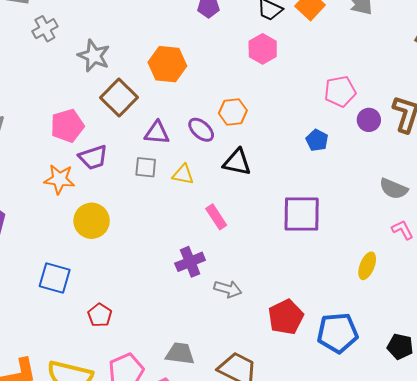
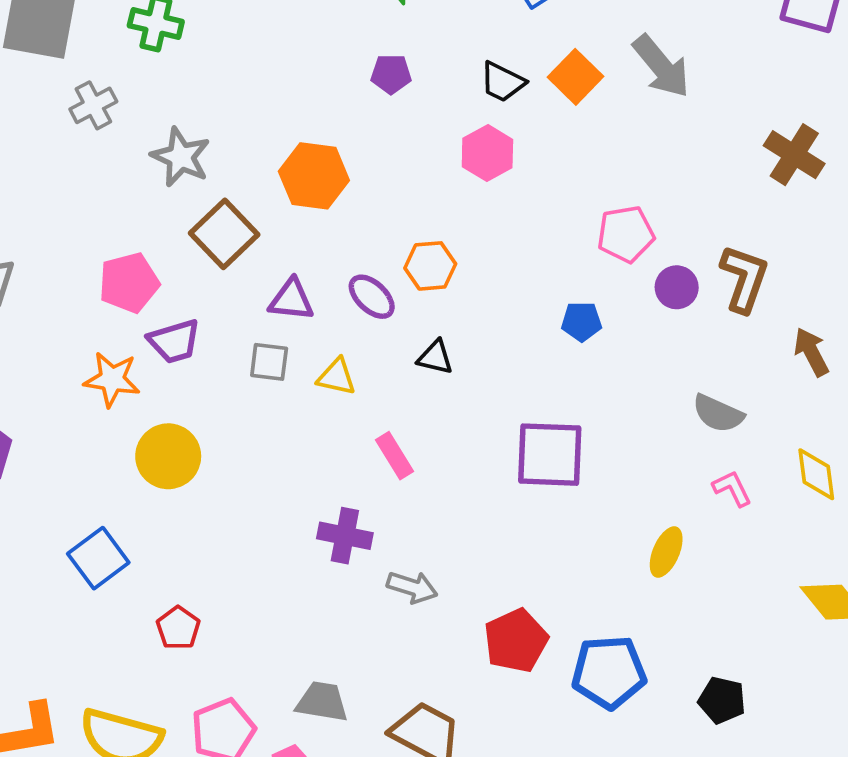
blue pentagon: (317, 140) -> (582, 322), turned -30
black triangle: (237, 162) -> (435, 357), size x0.7
purple cross: (190, 262) -> (345, 536), turned 32
blue square: (55, 278) -> (98, 558), turned 36

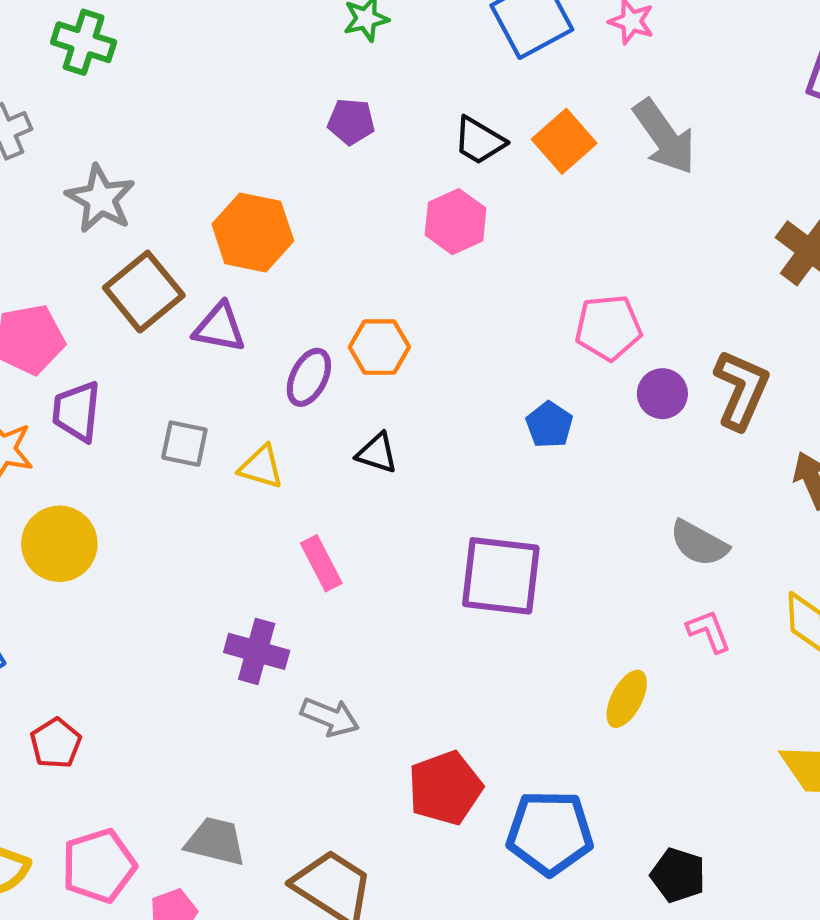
purple ellipse: (372, 297) -> (309, 377), turned 69
purple triangle: (291, 300) -> (220, 327), moved
blue pentagon: (582, 322) -> (549, 425), turned 30
purple trapezoid: (174, 341) -> (77, 411), turned 108

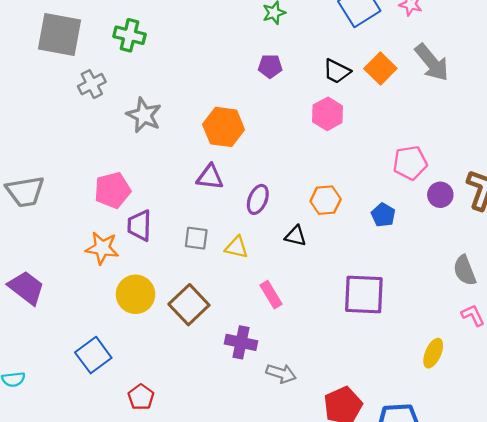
brown square: (144, 292) -> (189, 305), moved
orange hexagon: (379, 347) -> (326, 200), moved
gray semicircle: (699, 543) -> (465, 270), turned 44

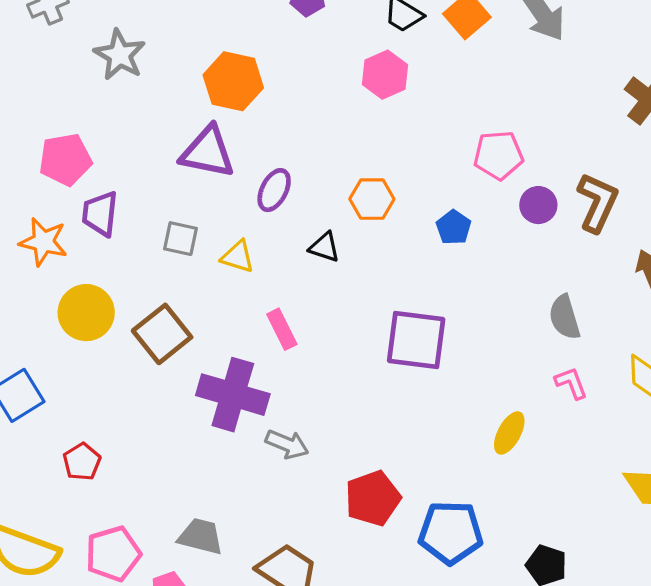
purple triangle: (210, 177) -> (208, 152), size x1.4
purple cross: (241, 342) -> (233, 395), size x1.5

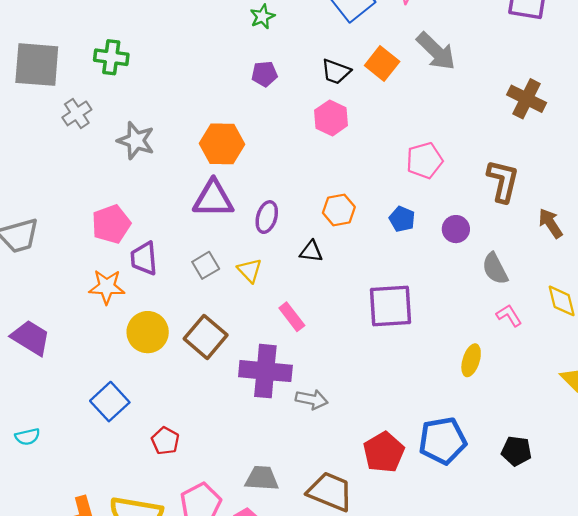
purple circle: (538, 205) -> (456, 229), moved
gray square: (181, 239) -> (206, 265), turned -32
yellow triangle: (238, 257) -> (250, 270), turned 40
red pentagon: (373, 498) -> (384, 452), moved

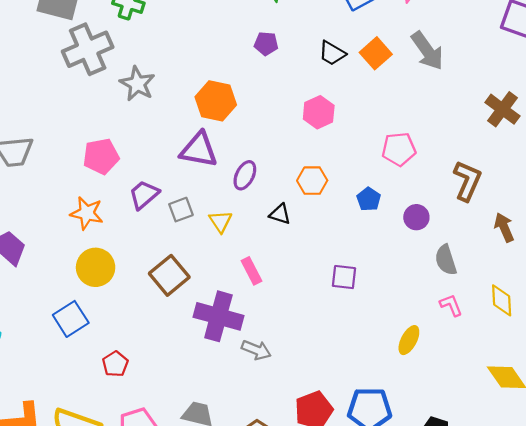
gray cross: (77, 113) -> (88, 49), size x1.8
pink hexagon: (331, 118) -> (319, 112), moved
purple trapezoid: (144, 258) -> (144, 195), moved, turned 44
purple square: (391, 306) -> (344, 277), size x0.6
yellow circle: (148, 332) -> (96, 267), moved

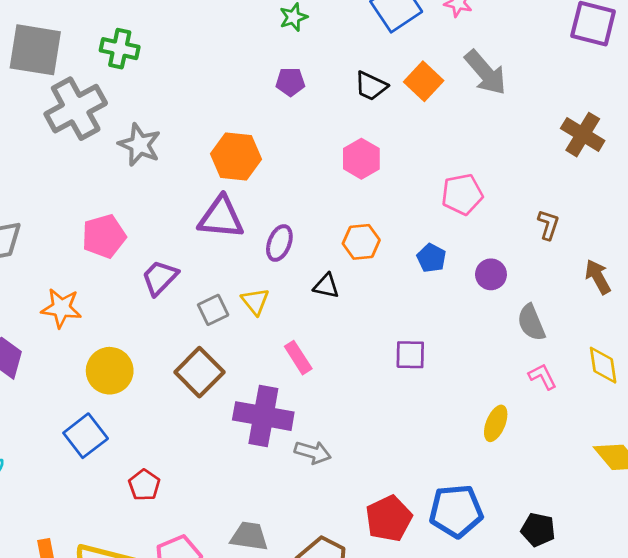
brown L-shape: (467, 181) -> (548, 225), size x0.6
gray square: (181, 210) -> (213, 310), moved
orange star: (87, 213) -> (61, 308), moved

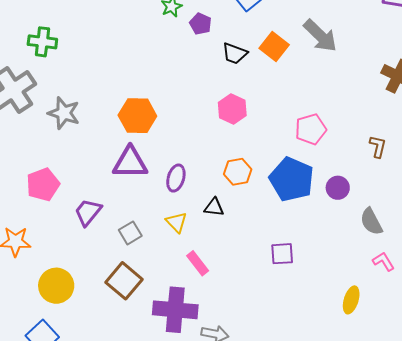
purple pentagon: (290, 82) -> (200, 24), moved, turned 30
blue pentagon: (431, 258) -> (292, 179), size x2.0
yellow triangle: (255, 301) -> (176, 222), moved

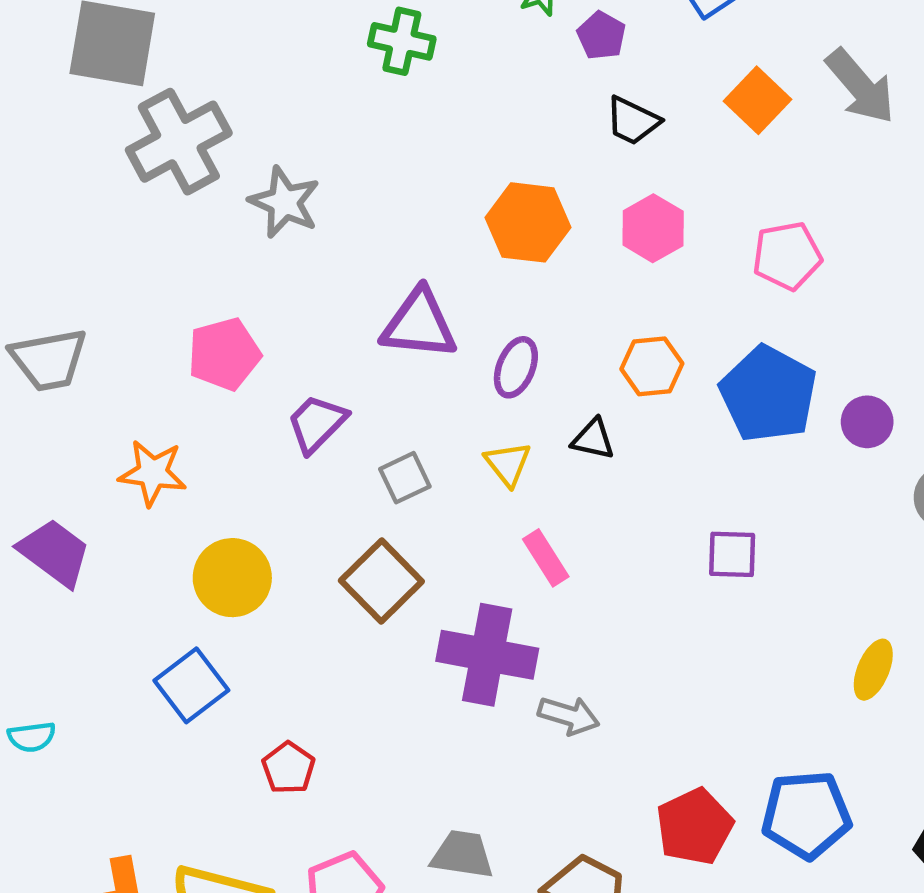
green cross: (42, 42) -> (402, 41), moved
black trapezoid: (235, 53) -> (633, 121), moved
orange hexagon: (137, 116) -> (528, 222), moved
pink pentagon: (311, 129) -> (787, 256), moved

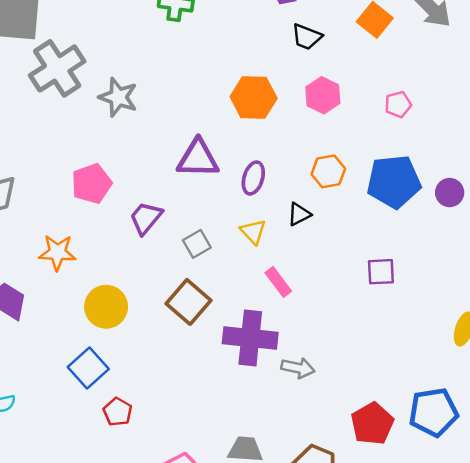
pink pentagon: (787, 256) -> (398, 104), size x0.7
blue pentagon: (768, 394) -> (394, 182), turned -30
black triangle: (593, 439) -> (299, 214), turned -35
red pentagon: (288, 768) -> (118, 412), moved

